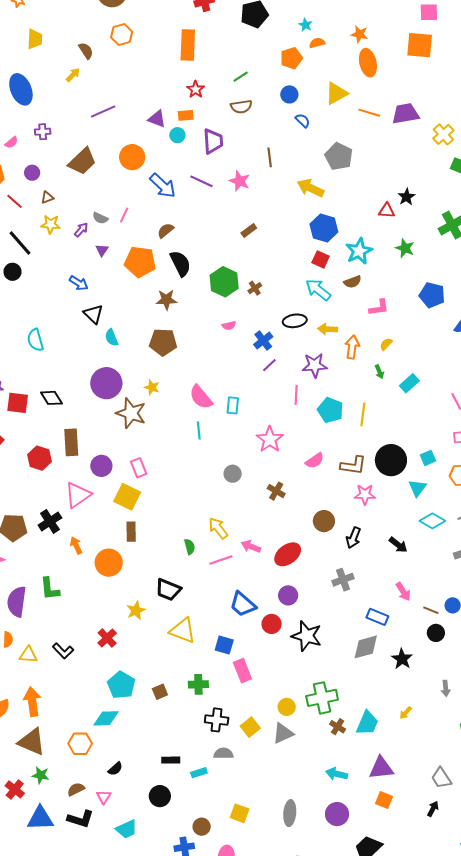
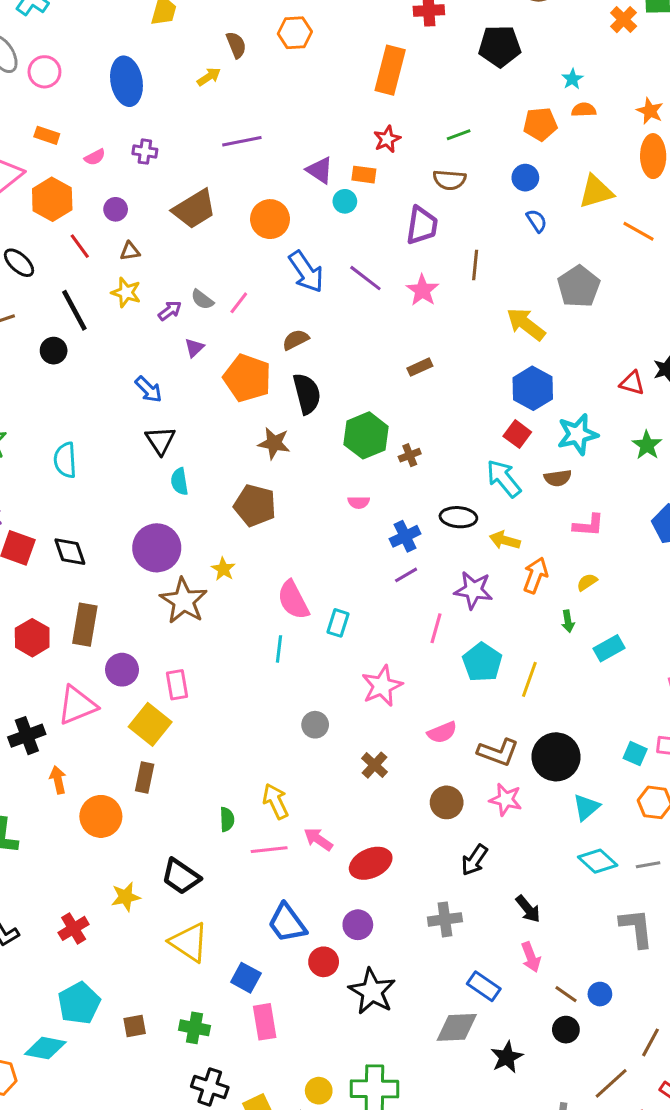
purple trapezoid: (213, 141) -> (422, 225), moved
cyan square: (428, 458) -> (635, 754), moved, turned 35
brown circle: (324, 521) -> (447, 802), moved
black arrow: (398, 545) -> (528, 909), moved

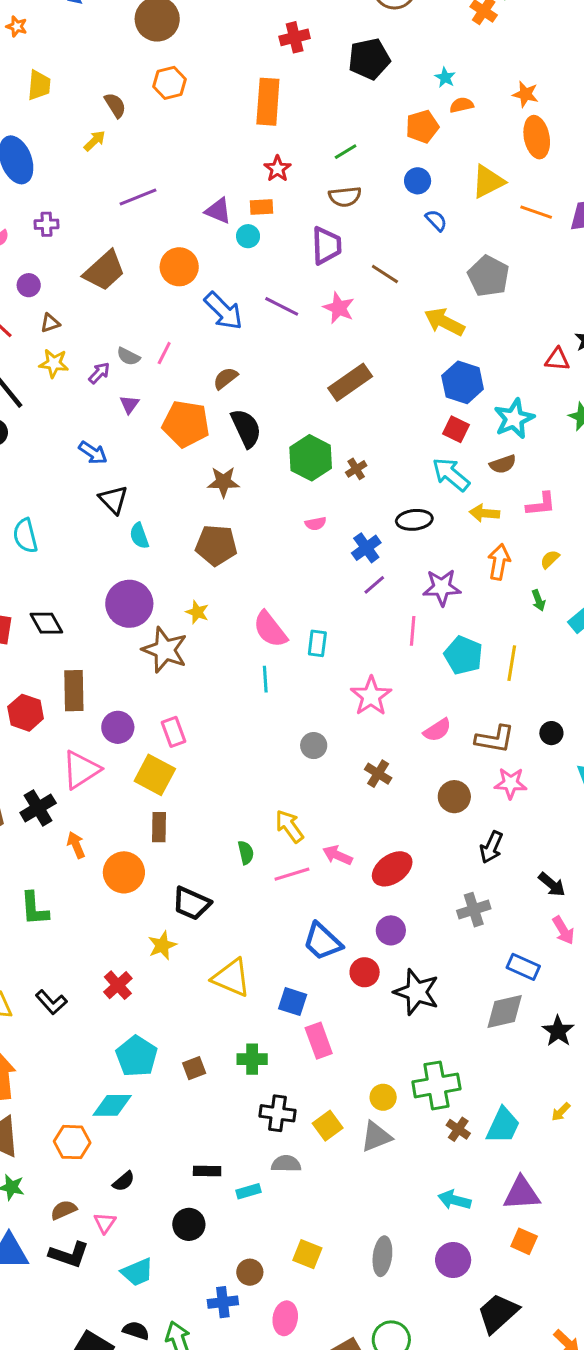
brown line: (475, 265) -> (385, 274), turned -52
brown rectangle: (420, 367) -> (350, 382), size x1.8
yellow arrow: (505, 540) -> (484, 513), moved
black circle: (556, 757) -> (551, 733), size x0.5
black trapezoid: (181, 876) -> (192, 903), moved

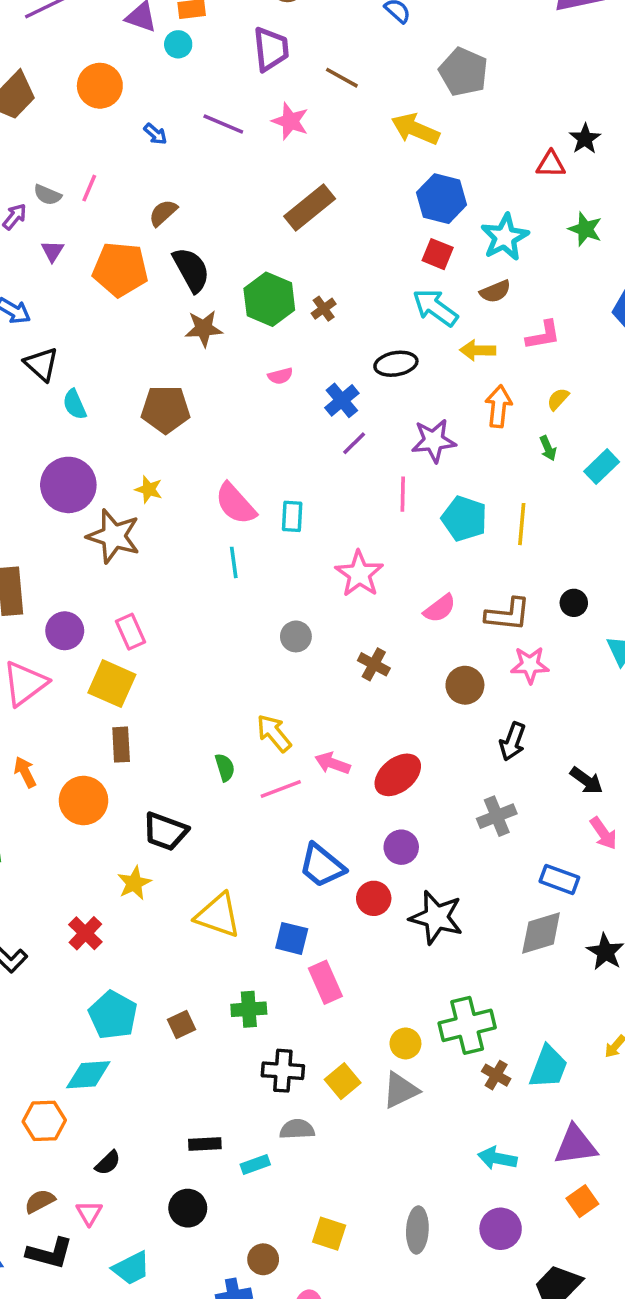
blue arrow: (223, 311) -> (155, 134), size x0.5
brown star: (223, 482) -> (204, 328), moved
orange square: (524, 1241) -> (582, 1201), turned 35

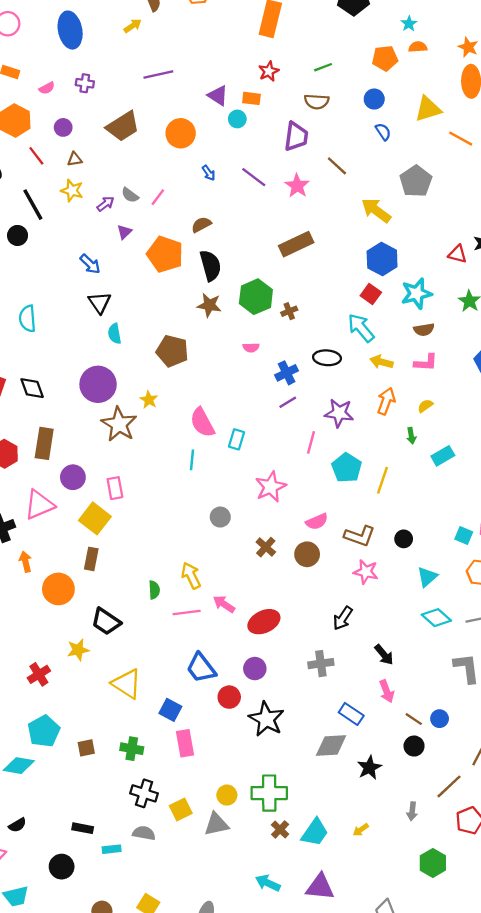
brown semicircle: (495, 291) -> (424, 330), moved
brown circle: (465, 685) -> (307, 554), moved

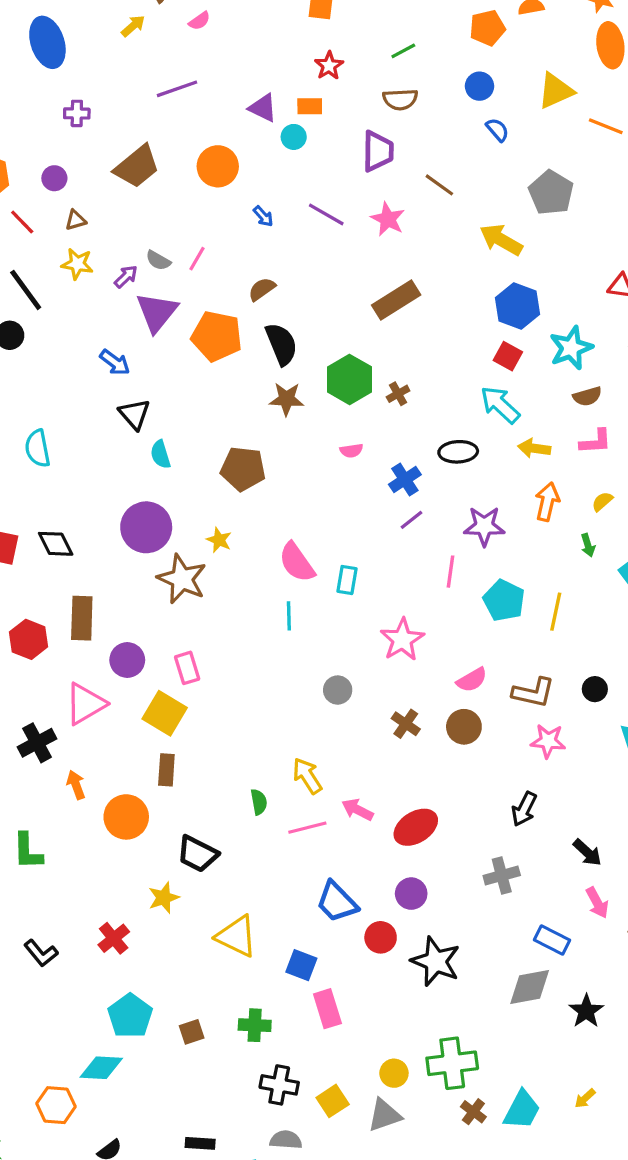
pink semicircle: (47, 88) -> (199, 21), moved
purple triangle: (124, 232) -> (157, 312), size x2.0

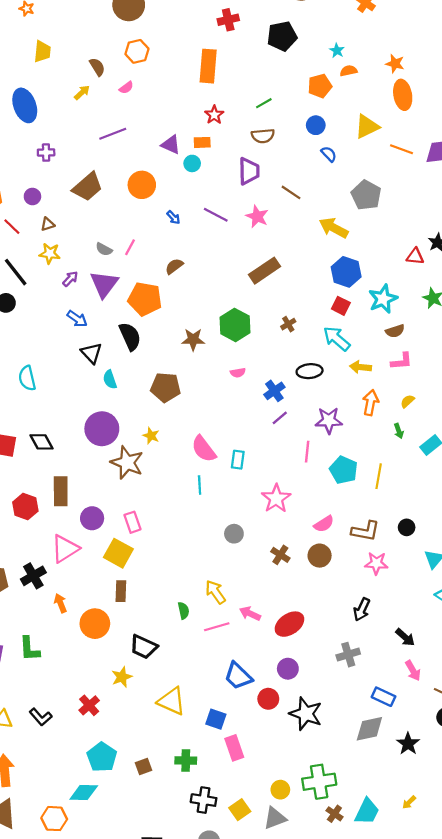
purple arrow: (126, 277) -> (70, 279), moved
black semicircle: (281, 344) -> (130, 336), moved
brown cross: (398, 394) -> (288, 324), moved

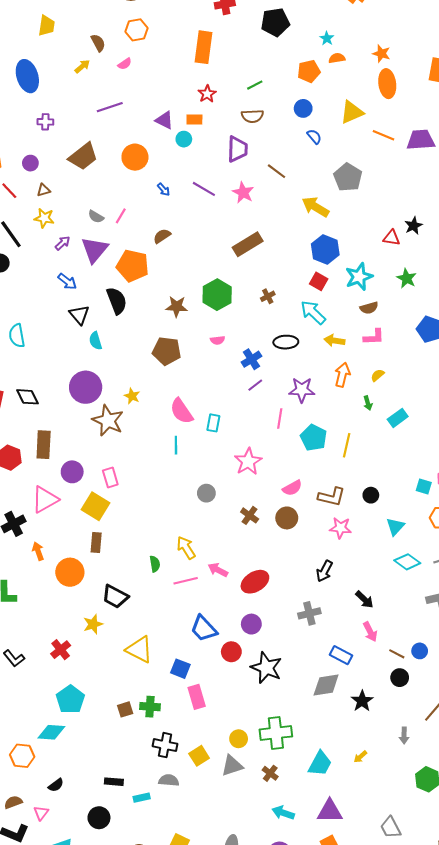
brown pentagon: (166, 387) -> (167, 351), moved
brown square: (144, 766) -> (125, 709), moved
brown cross: (334, 814) -> (270, 773), moved

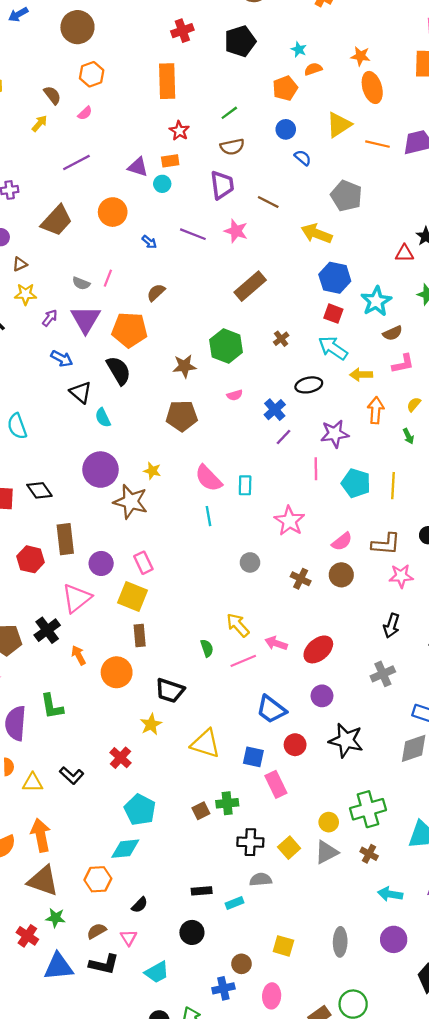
red circle: (231, 652) -> (295, 745), moved

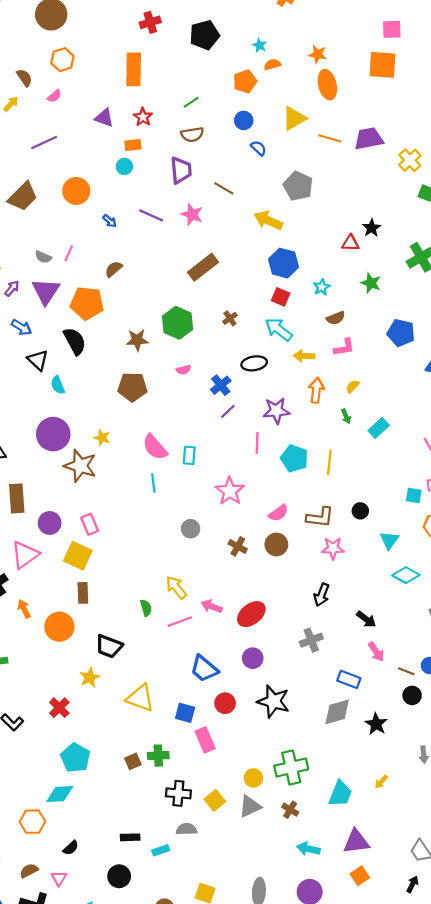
purple triangle: (138, 167) -> (104, 118), moved
cyan star: (376, 301) -> (322, 287), size x0.6

